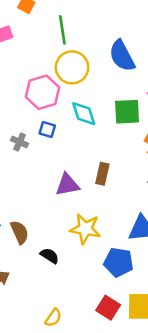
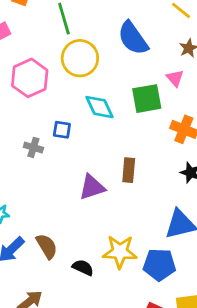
pink hexagon: (43, 92) -> (30, 78), moved
yellow star: (85, 229) -> (120, 252), moved

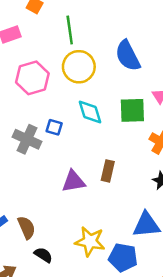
gray cross: (33, 147) -> (27, 139), size x1.6
black semicircle: (83, 268) -> (43, 255), moved

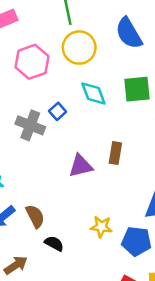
blue square: (54, 127) -> (58, 111), turned 35
yellow star: (90, 241) -> (101, 227), size x0.7

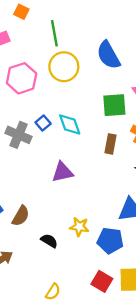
cyan diamond: (93, 93) -> (70, 124), moved
brown rectangle: (115, 153) -> (110, 144), moved
brown semicircle: (35, 216) -> (21, 216), turned 55
black semicircle: (54, 243) -> (49, 241), moved

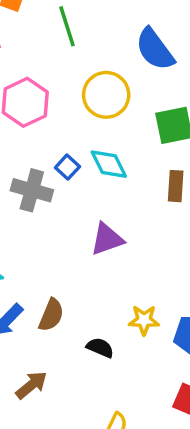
yellow circle: (64, 67) -> (106, 95), moved

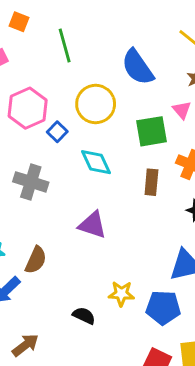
blue square: (67, 167) -> (57, 132), moved
purple triangle: (107, 239) -> (92, 225), turned 36
brown semicircle: (51, 315) -> (36, 260), moved

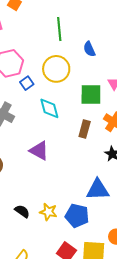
green line: (65, 46) -> (59, 29), moved
blue semicircle: (138, 67) -> (89, 49), size x0.6
yellow star: (121, 294) -> (48, 212), moved

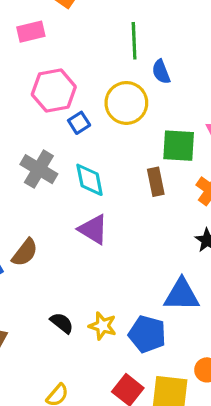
blue semicircle: (89, 49) -> (161, 72), moved
cyan diamond: (49, 108) -> (90, 180), moved
brown rectangle: (85, 129) -> (156, 182), moved, turned -30

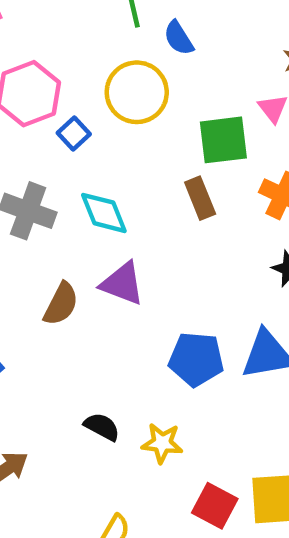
brown semicircle: (25, 252) -> (61, 304), moved
yellow star: (103, 326) -> (162, 443), moved
blue pentagon: (147, 334) -> (196, 359), moved

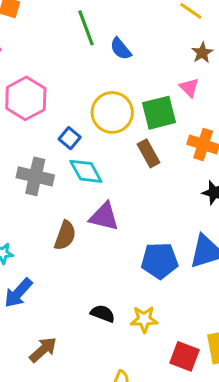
yellow circle: (137, 92) -> (112, 112), moved
blue square: (74, 133) -> (70, 138), moved

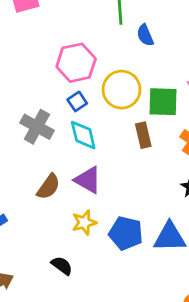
pink hexagon: (26, 98) -> (76, 63), moved
yellow star: (144, 319) -> (84, 222), moved, turned -30

